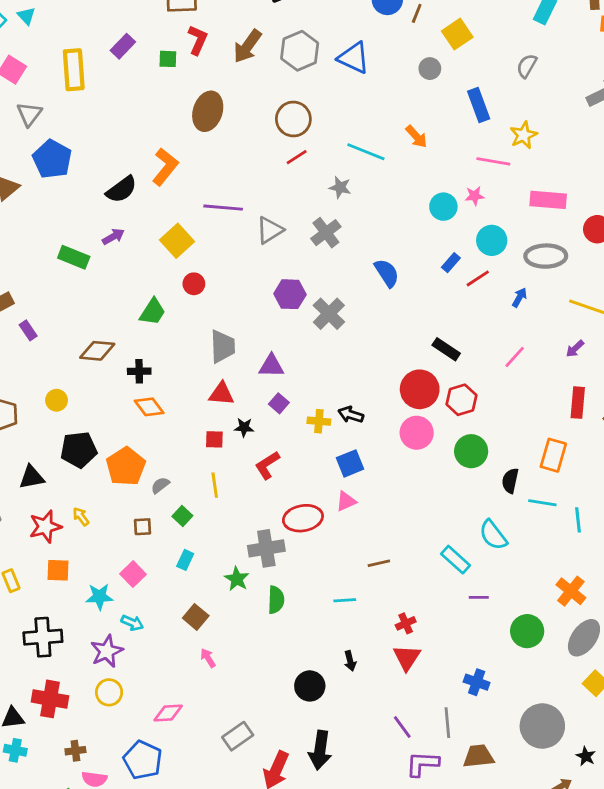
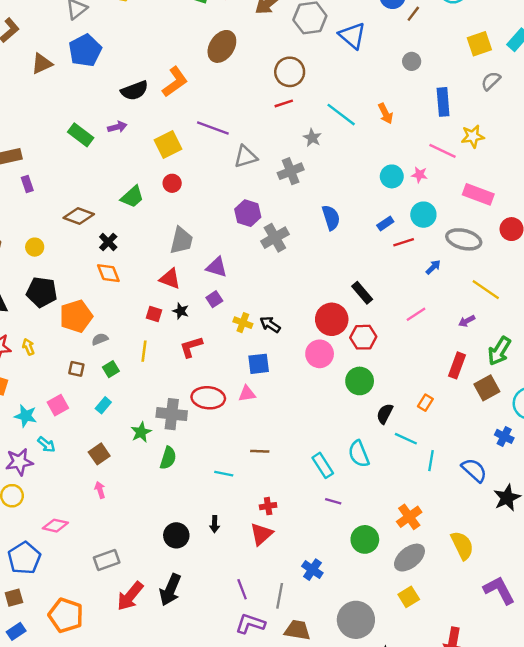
yellow square: (457, 34) -> (479, 44), moved
black cross: (139, 371) -> (108, 242), turned 30
orange rectangle: (553, 455) -> (425, 403), size x0.6

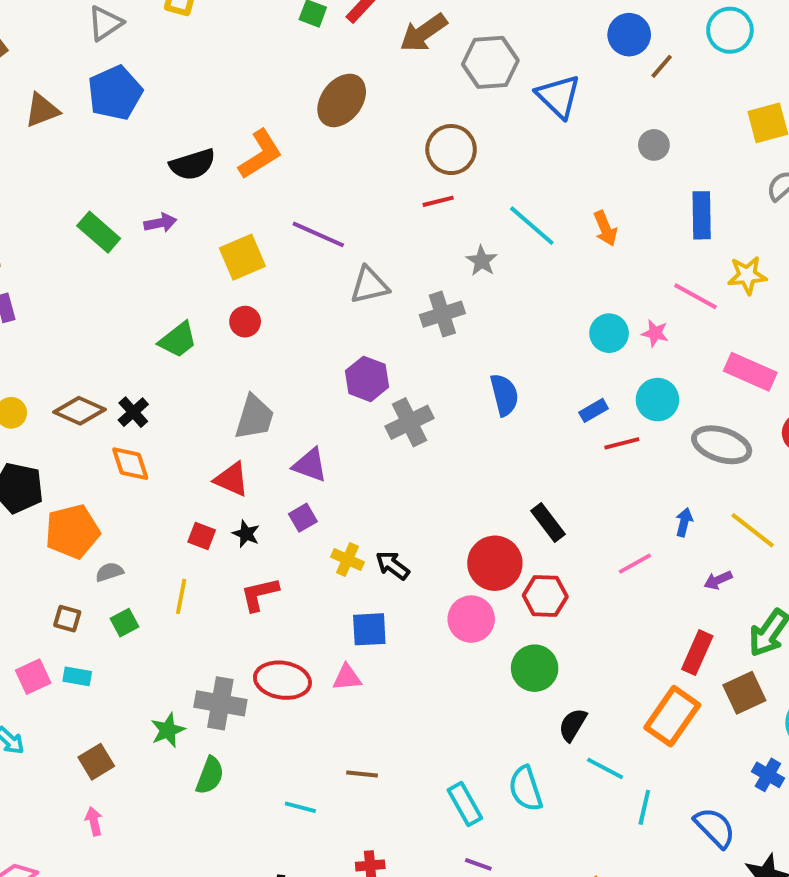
brown diamond: (79, 216) -> (79, 411), moved
blue arrow: (433, 267) -> (684, 522), moved, turned -35
orange rectangle: (425, 403) -> (672, 716), moved, size x2.0
cyan rectangle: (103, 405) -> (77, 676), moved, turned 56

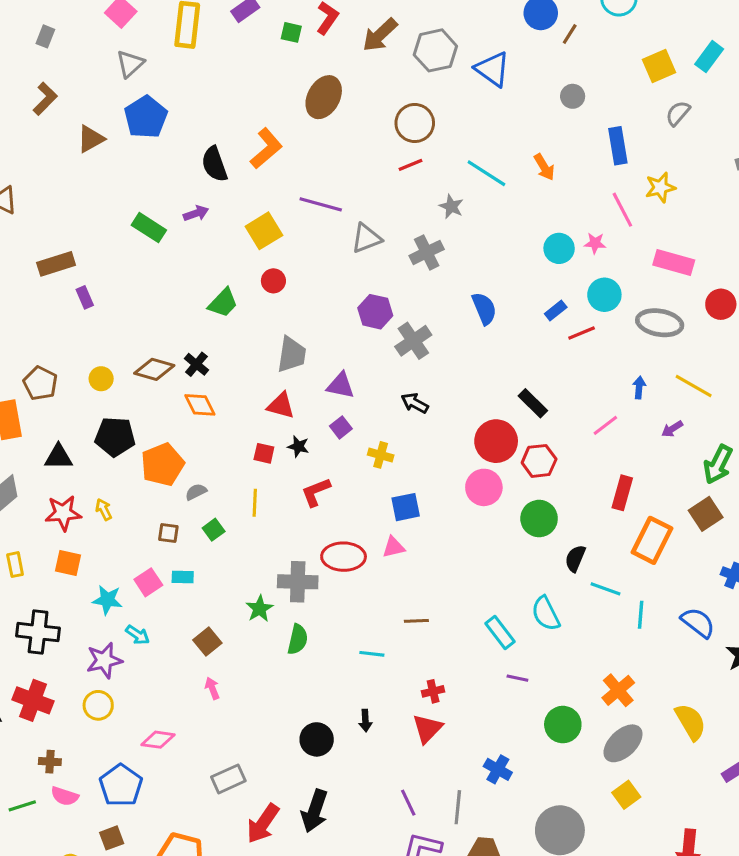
black semicircle: (192, 164) -> (214, 164), turned 96
pink line: (696, 296) -> (622, 210), turned 42
black arrow: (393, 565) -> (415, 403), moved
red rectangle: (697, 653) -> (622, 493), moved

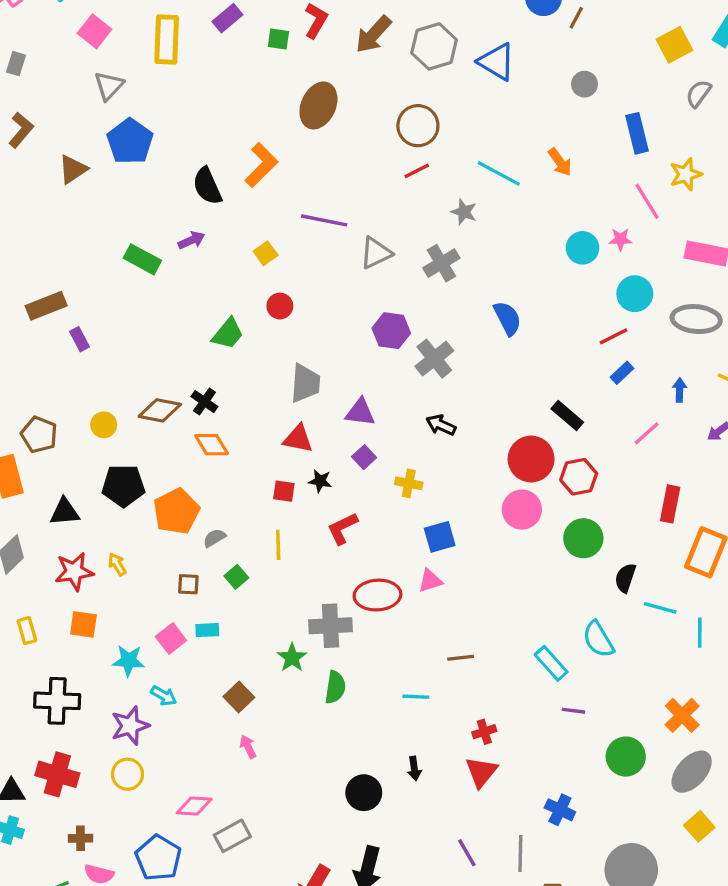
yellow square: (264, 231) -> (266, 253), size x0.6
blue rectangle: (556, 311) -> (622, 373), moved
gray rectangle: (228, 779) -> (232, 836), moved

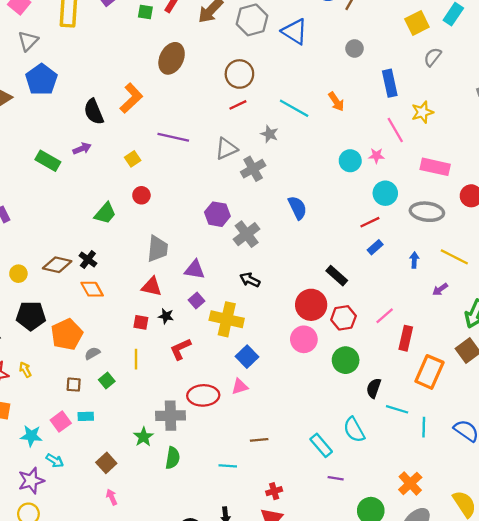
gray triangle: (376, 253) -> (226, 149), moved
pink line: (647, 433) -> (385, 316), moved
yellow cross: (409, 483) -> (227, 319), size x1.8
blue square: (440, 537) -> (247, 357), turned -30

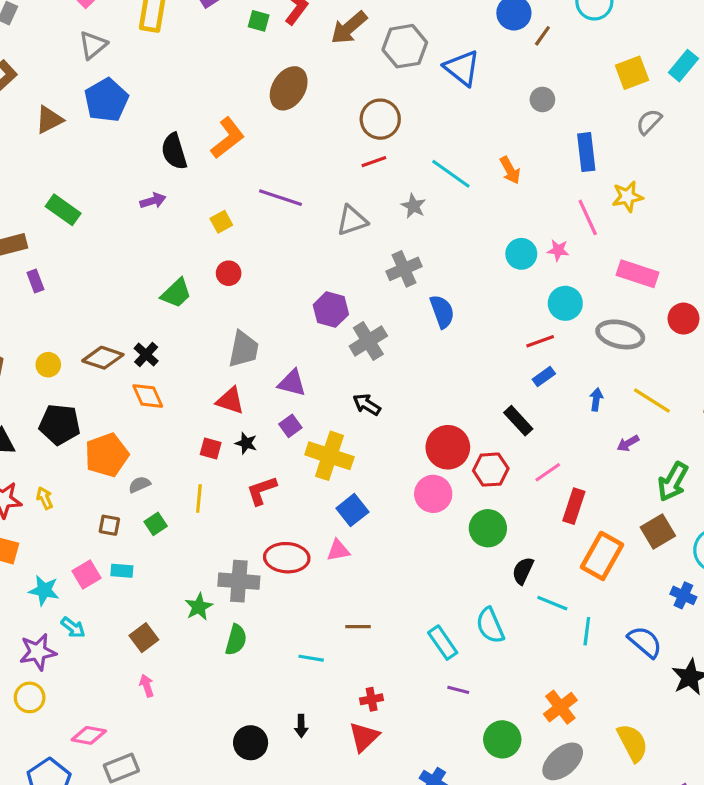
green rectangle: (48, 161) -> (63, 210), moved
gray cross: (253, 169) -> (404, 269), moved
black rectangle: (337, 276) -> (518, 421), moved

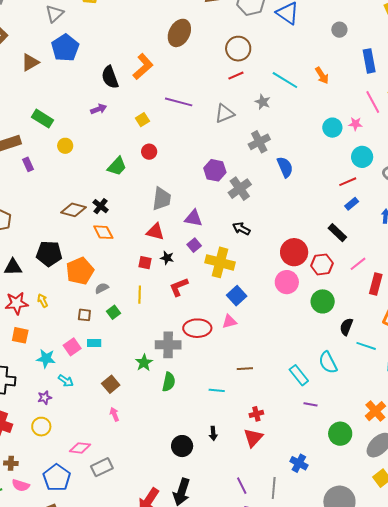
yellow circle: (48, 365) -> (65, 146), moved
purple star: (38, 652) -> (45, 398), size x0.6

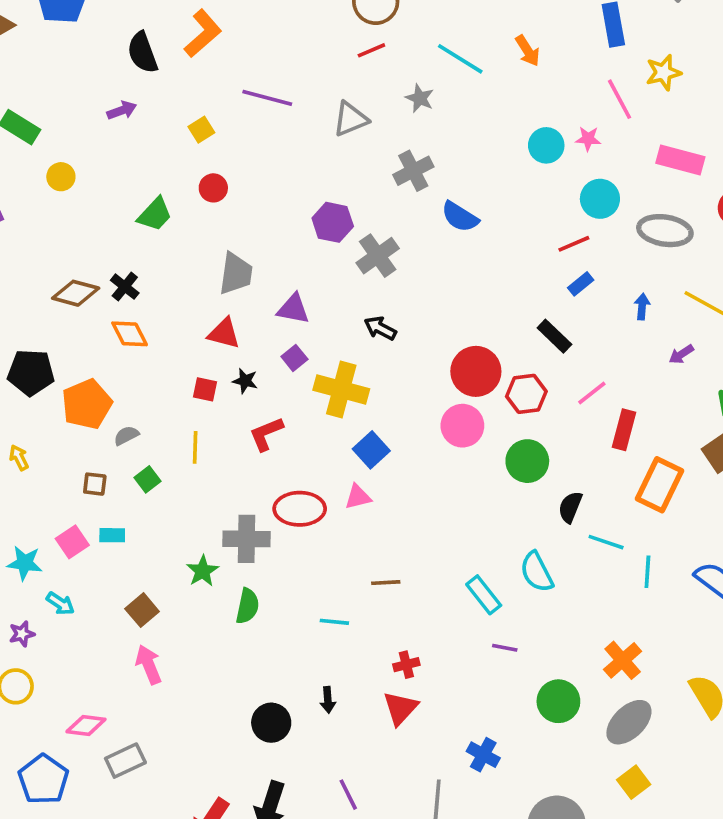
blue semicircle: (285, 167) -> (460, 217), turned 145
pink arrow: (114, 414) -> (149, 665), size x1.5
purple line: (242, 486) -> (348, 795), moved

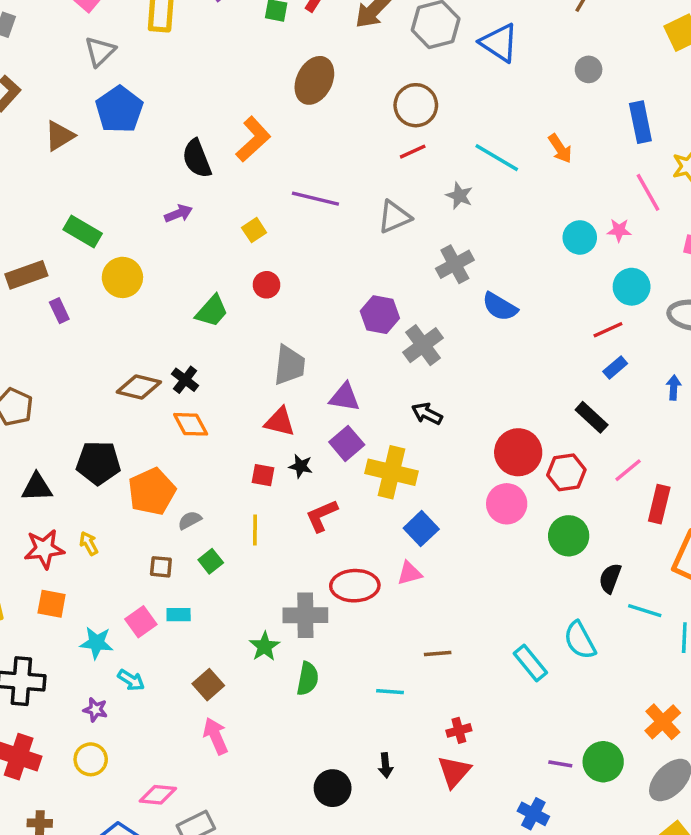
yellow circle: (61, 177) -> (122, 277), size x1.5
purple square: (294, 358) -> (347, 443), size x1.4
purple star: (22, 634) -> (95, 710), turned 30
purple line: (505, 648) -> (560, 764), moved

